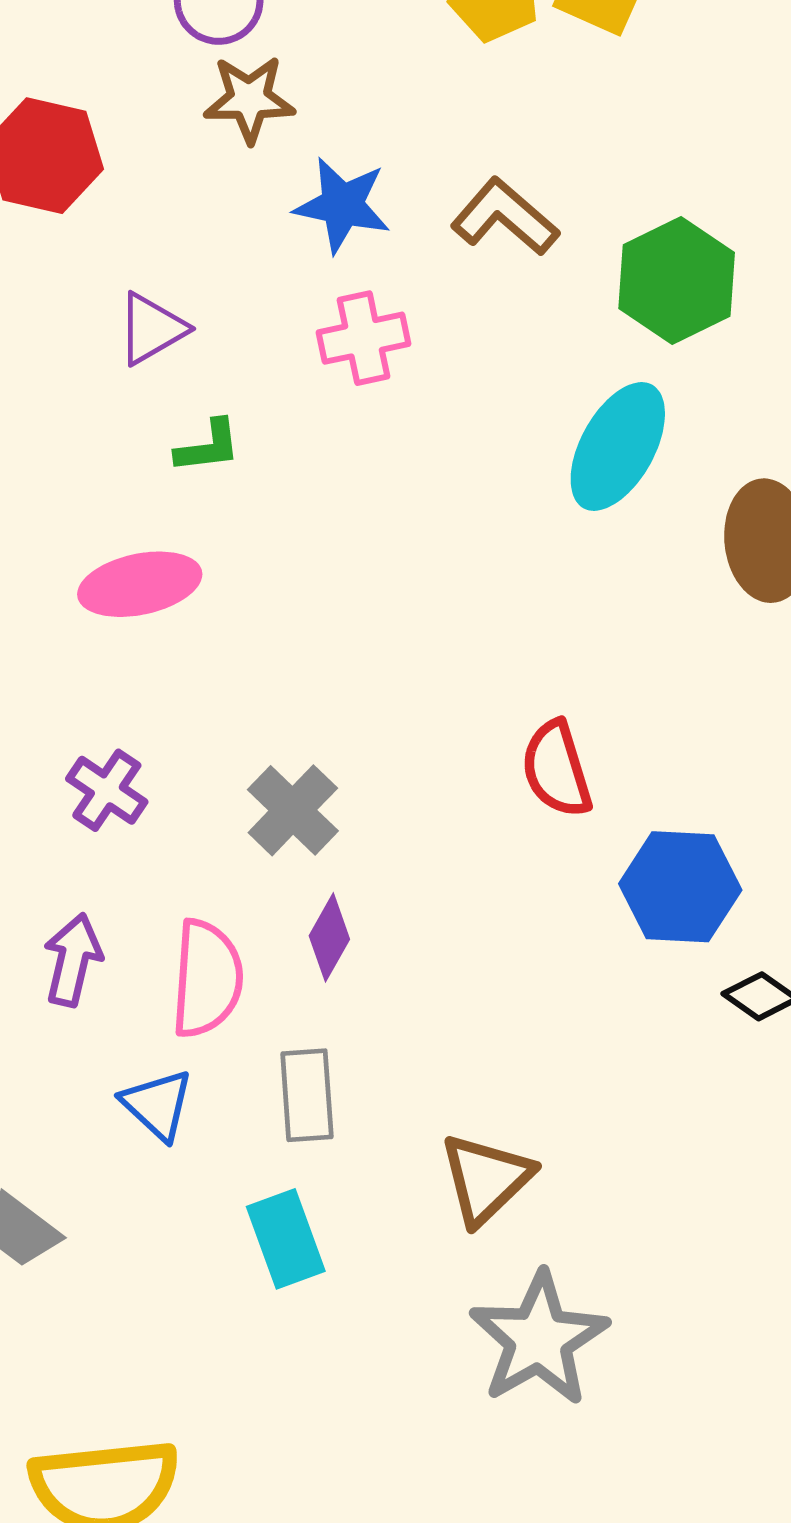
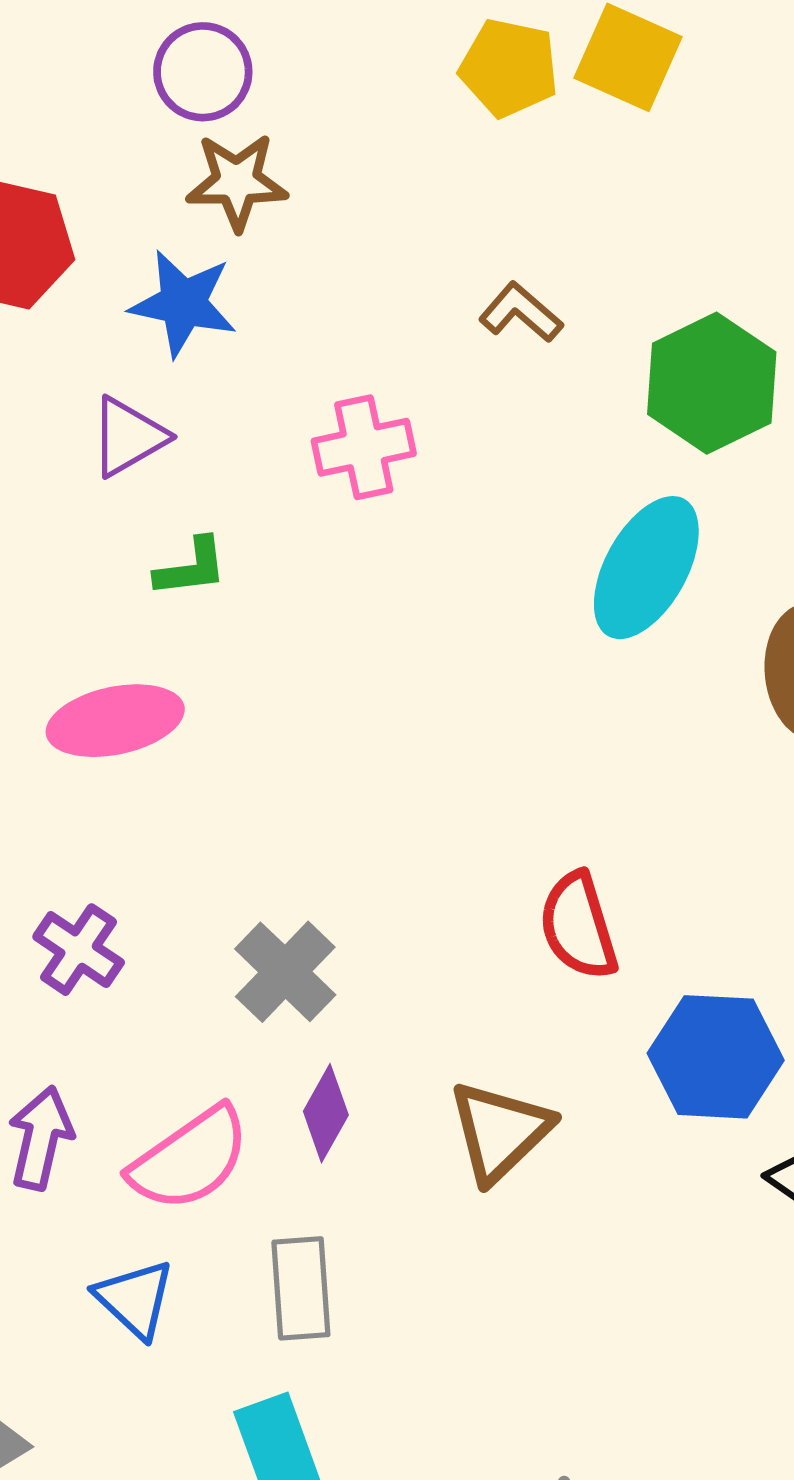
blue star: (342, 205) -> (183, 303), moved
brown L-shape: (505, 217) -> (521, 312), size x0.7
pink semicircle: (207, 979) -> (190, 1159), turned 51
brown triangle: (486, 1179) -> (500, 1131), moved

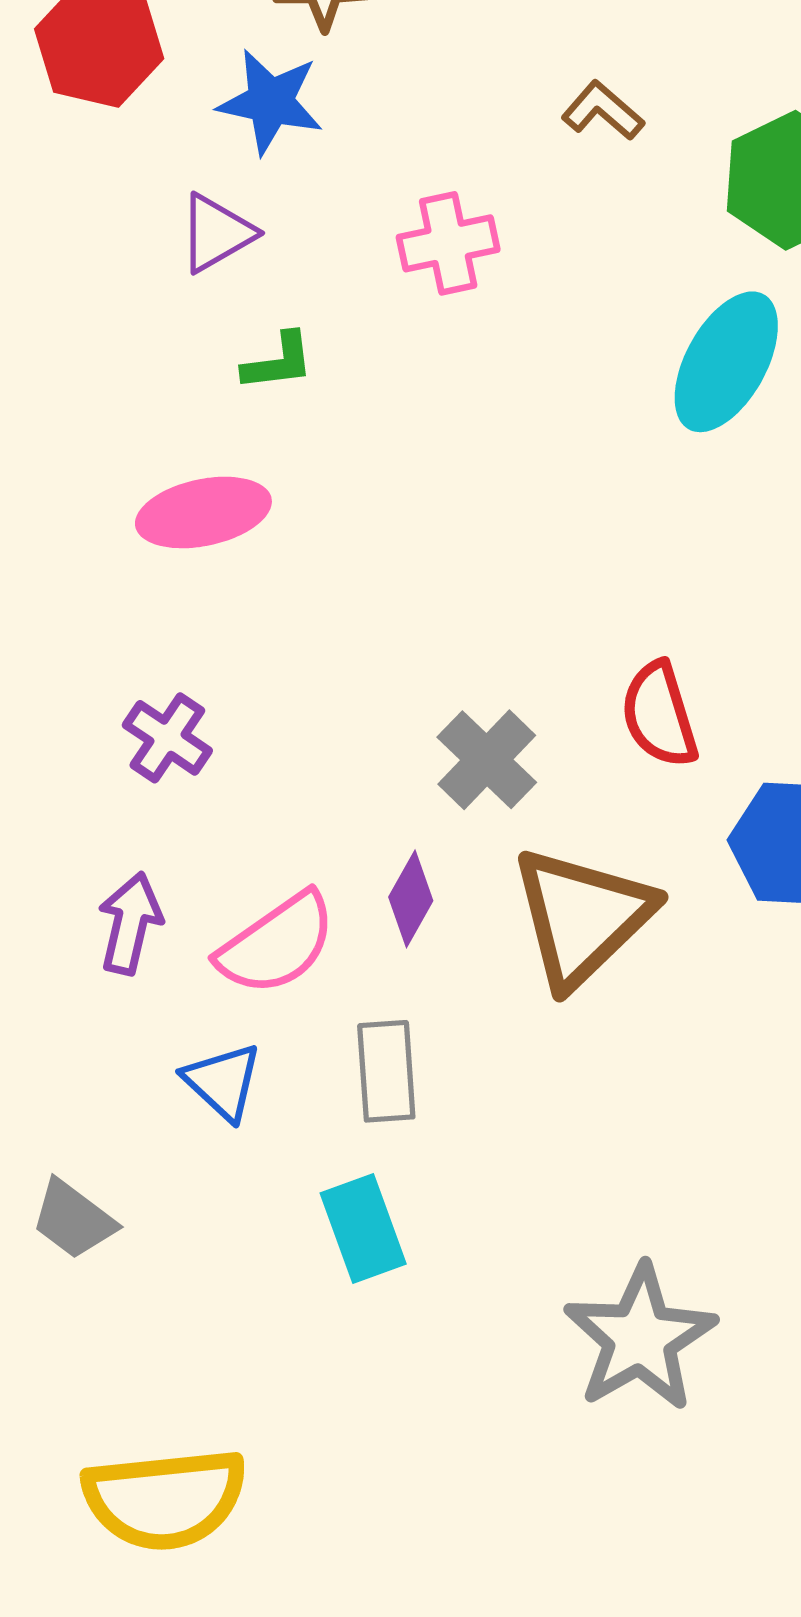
gray cross: (285, 972) -> (487, 760), moved
brown triangle: (500, 1131) -> (582, 917), size x1.4

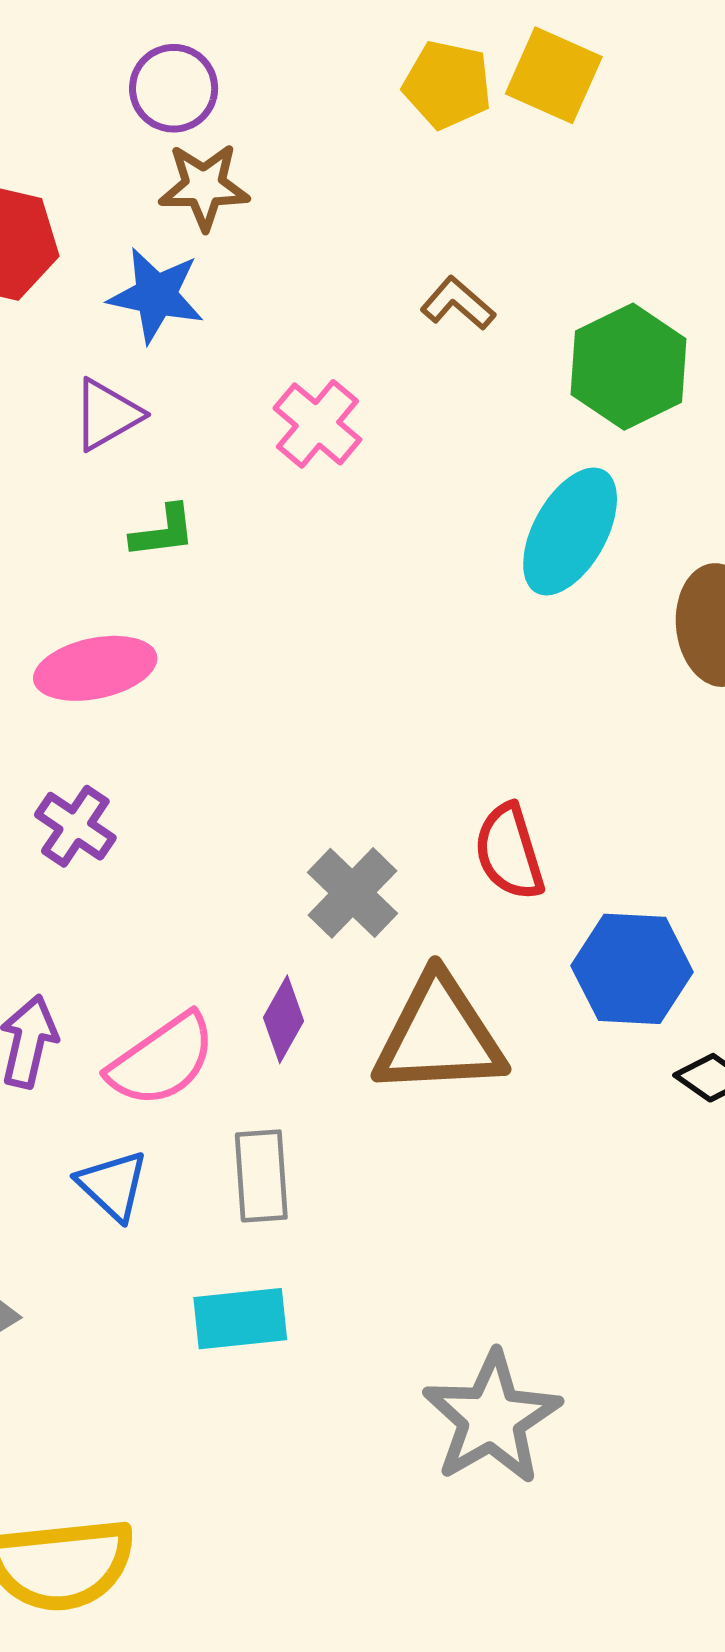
pink cross: (448, 243) -> (317, 424), turned -38
purple cross: (167, 738) -> (75, 826), moved
brown triangle: (582, 917) -> (439, 1036), turned 41
cyan rectangle: (363, 1228) -> (240, 1319), turned -76

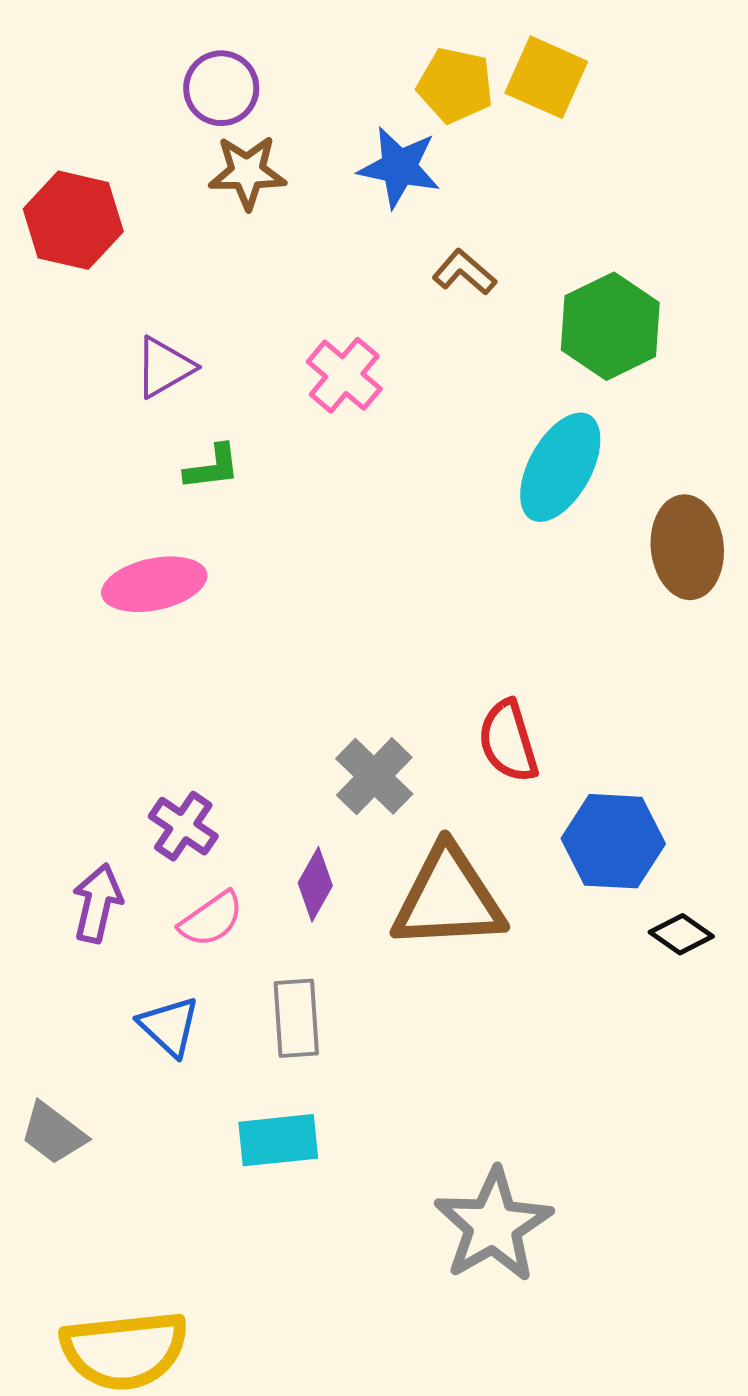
blue star: (156, 295) -> (399, 167), moved
purple cross: (75, 826) -> (183, 826), moved
pink semicircle: (162, 1060) -> (211, 919), size x0.7

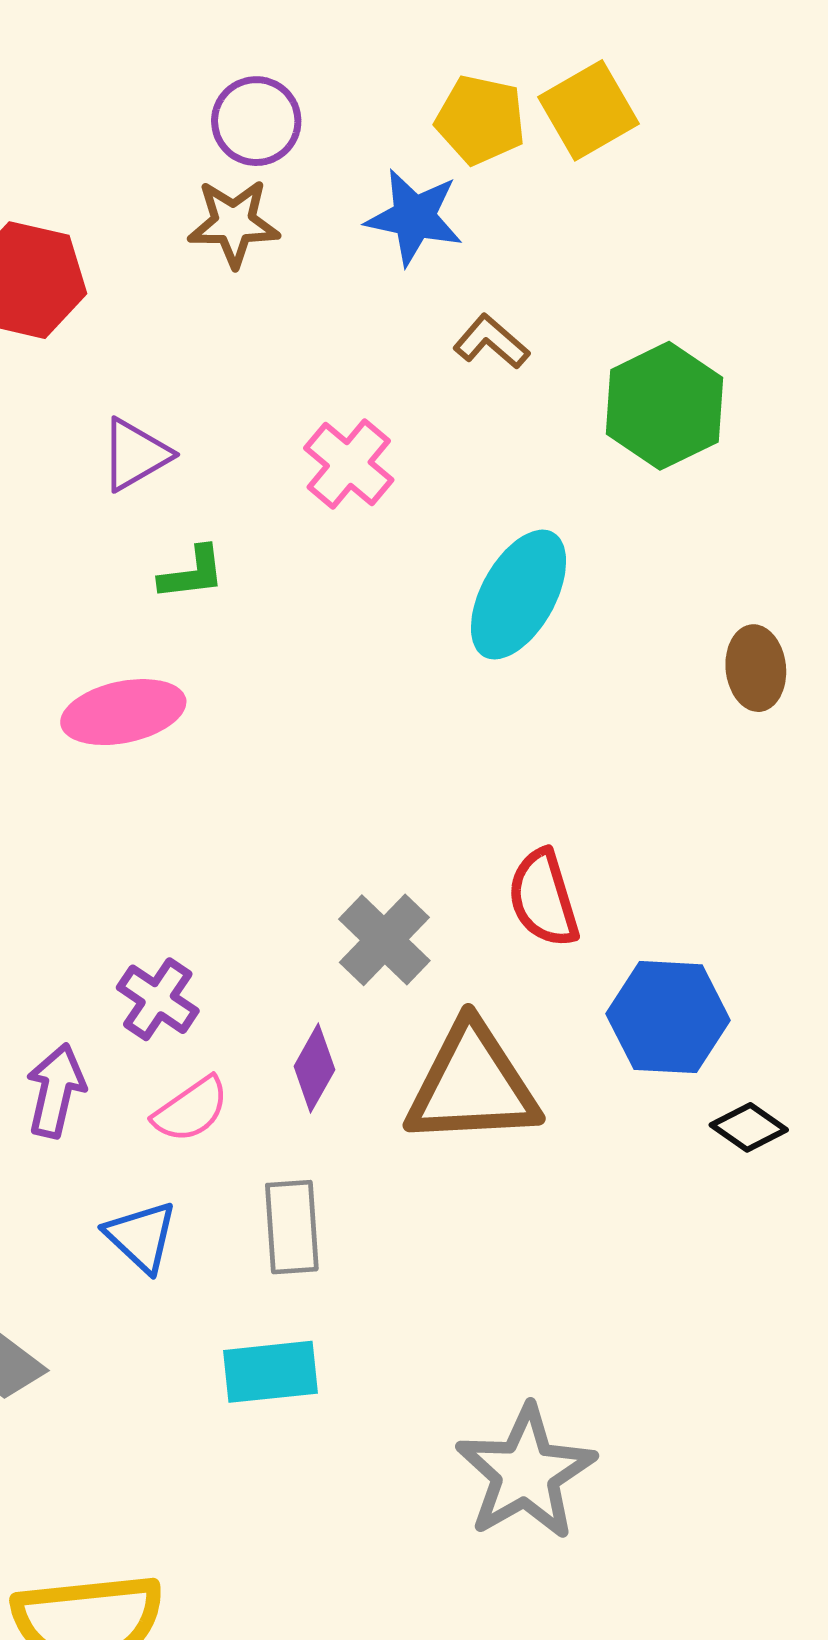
yellow square: (546, 77) -> (589, 110), turned 36
purple circle: (221, 88) -> (256, 121), moved
cyan ellipse: (560, 467) -> (519, 595), moved
brown ellipse: (687, 547) -> (756, 668), size x0.7

